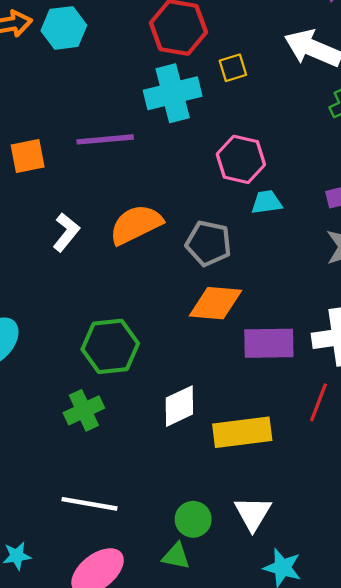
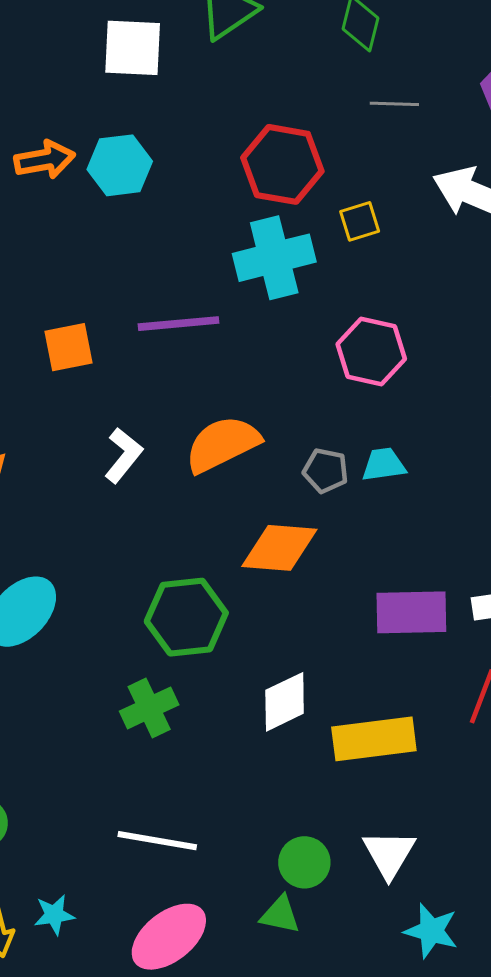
cyan trapezoid: (267, 202) -> (384, 465), moved
gray pentagon: (209, 243) -> (326, 471), size x0.7
orange diamond: (215, 303) -> (279, 548), moved

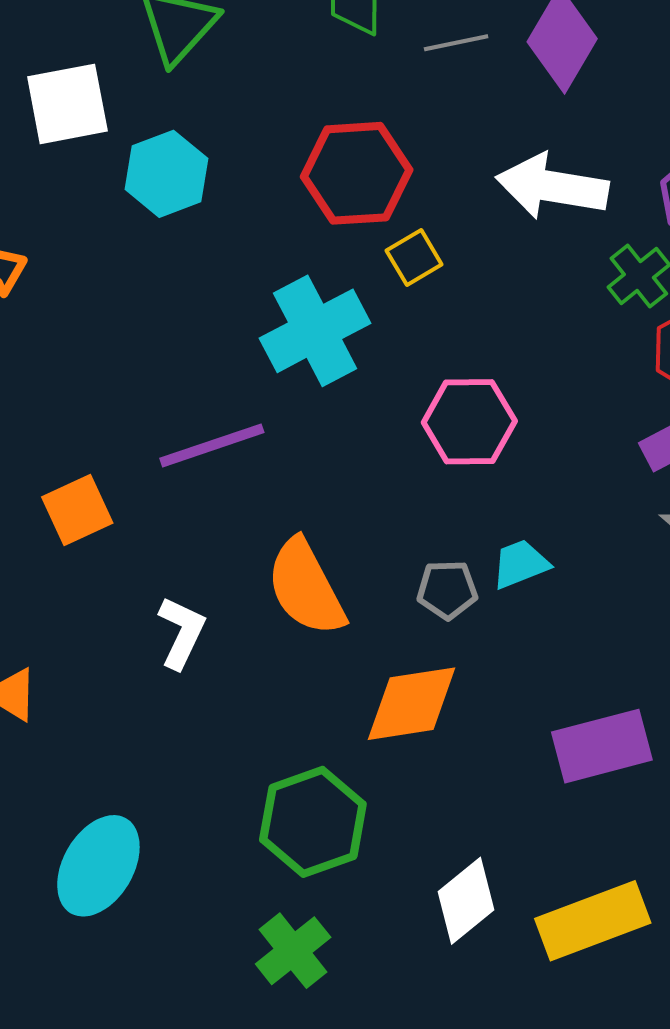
gray line: (394, 104) -> (456, 43), moved
red hexagon: (282, 164) -> (357, 173), moved
cyan hexagon: (120, 165) -> (166, 174), moved
orange semicircle: (222, 444) -> (306, 587), turned -78

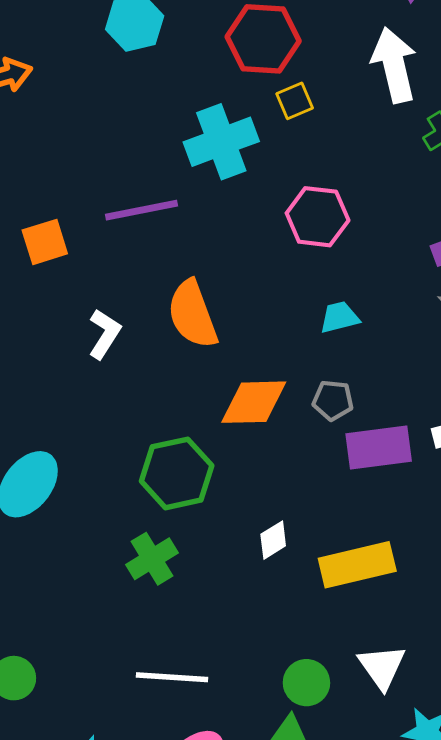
white arrow: (552, 186) -> (394, 65), turned 60
gray pentagon: (447, 590) -> (333, 400), moved
white diamond: (466, 901) -> (273, 540), size x0.7

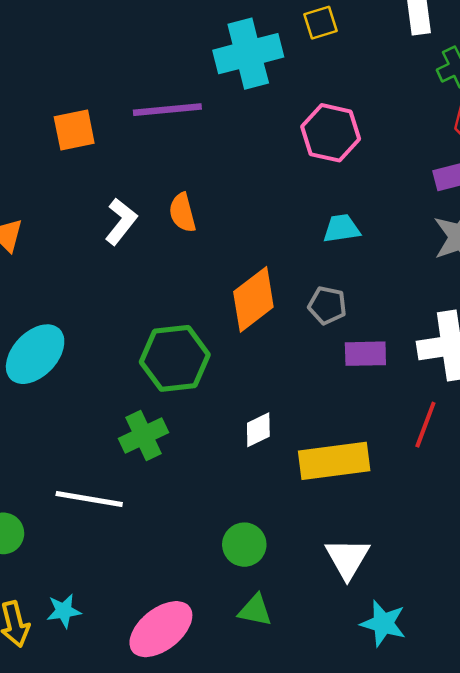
orange semicircle: (193, 314) -> (182, 213), moved, size x0.6
orange diamond: (254, 402) -> (253, 299), turned -42
purple rectangle: (379, 447) -> (365, 354), size x0.7
white line: (172, 677) -> (89, 499), moved
green circle: (306, 683) -> (244, 545), moved

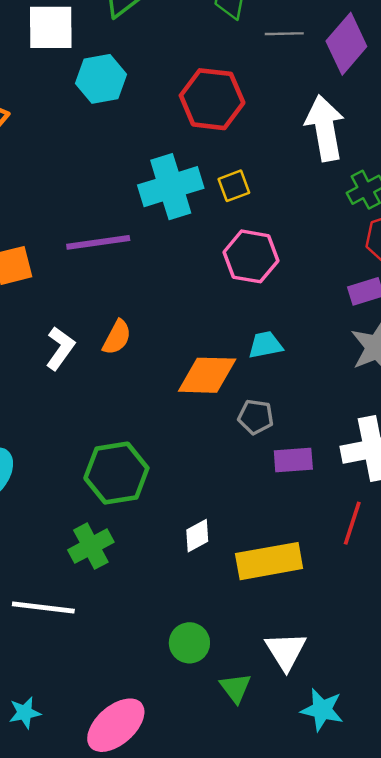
yellow square: (320, 23) -> (234, 186), moved
orange semicircle: (182, 213) -> (117, 337), turned -135
orange diamond: (253, 299) -> (207, 375), moved, turned 42
green triangle: (255, 610) -> (235, 688), moved, turned 44

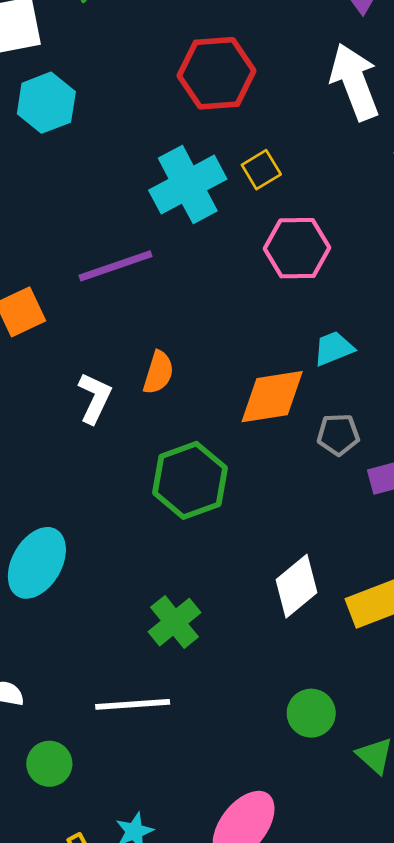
cyan hexagon: (101, 79) -> (46, 103), moved
green hexagon: (116, 473) -> (190, 480), moved
white diamond: (197, 536) -> (296, 586), size x1.5

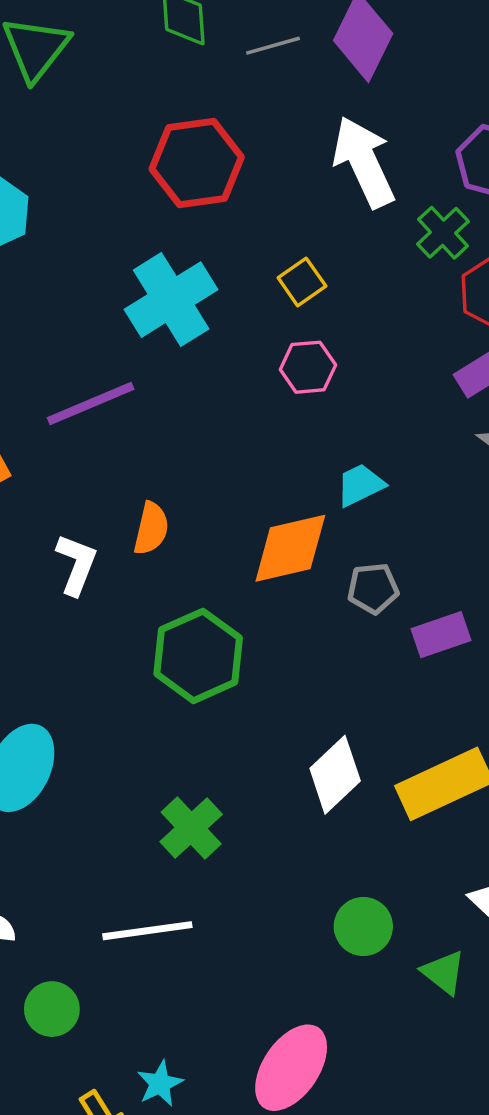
yellow square: (261, 170) -> (302, 282), moved
pink hexagon: (297, 248) -> (308, 367), size x0.7

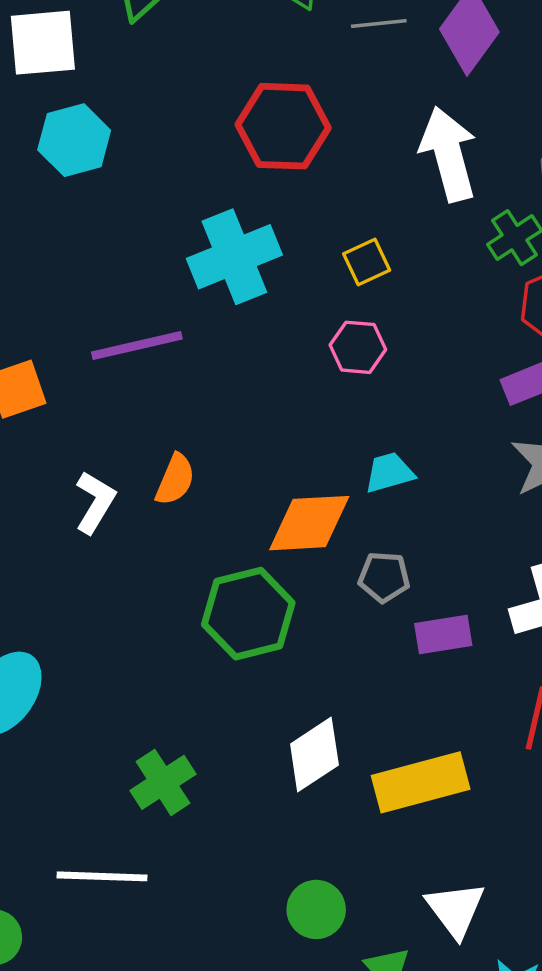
green hexagon: (198, 656) -> (248, 614), moved

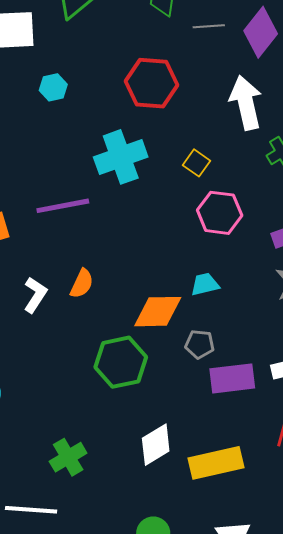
cyan hexagon: (74, 140) -> (53, 87), moved, size x0.7
yellow square: (367, 262) -> (196, 163), turned -32
pink hexagon: (358, 347) -> (220, 213), moved, size x1.4
purple rectangle: (443, 634) -> (232, 378), size x1.4

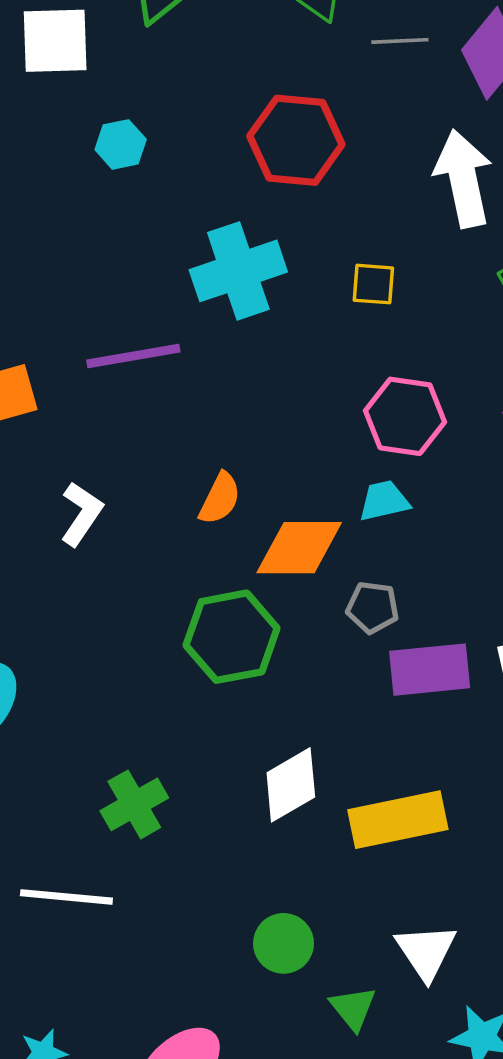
yellow square: (196, 163) -> (373, 284), turned -32
pink hexagon: (220, 213) -> (405, 416), moved
orange semicircle: (82, 284) -> (220, 499), moved

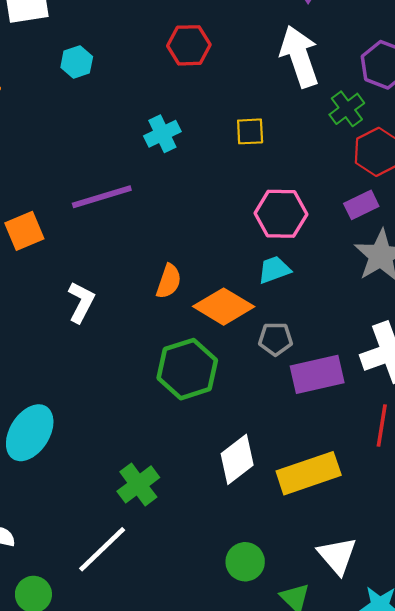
red hexagon: (296, 140) -> (189, 45), size x0.7
cyan cross: (238, 271) -> (162, 134), size x0.6
orange diamond: (299, 548) -> (224, 307), turned 38
white line: (66, 897) -> (102, 549), turned -42

